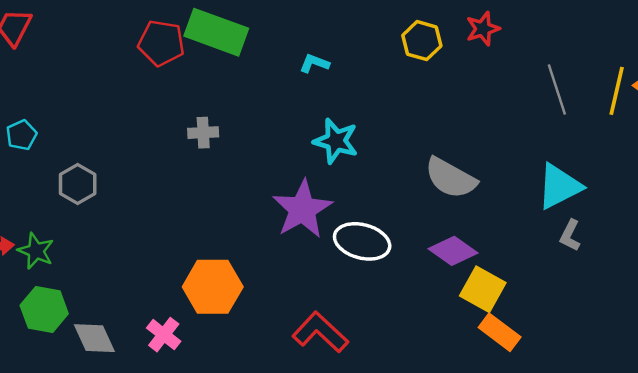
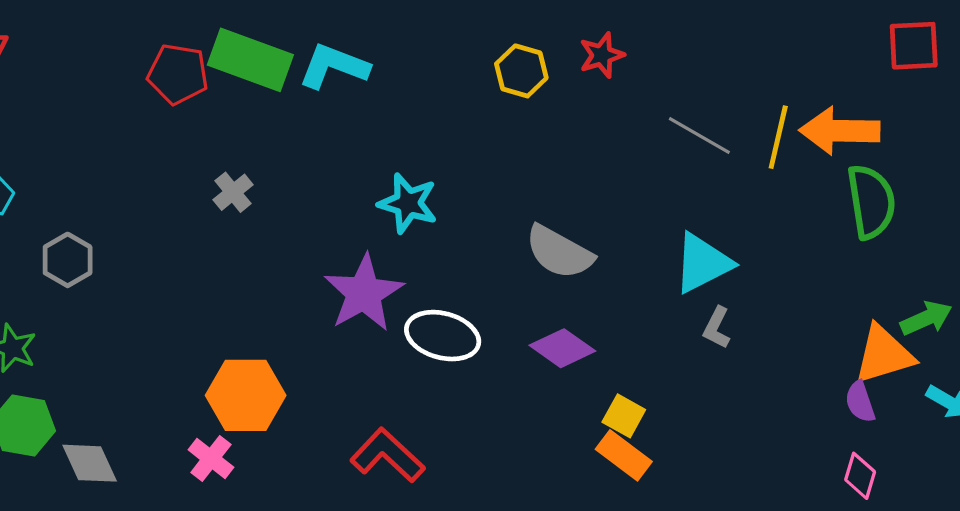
cyan L-shape: (314, 63) -> (334, 66), moved, size x1.8
gray line: (557, 90) -> (699, 136), turned -42
gray cross: (203, 133) -> (233, 192), turned -36
yellow square: (483, 289) -> (624, 416), moved, size x0.7
pink cross: (164, 335) -> (211, 459), moved

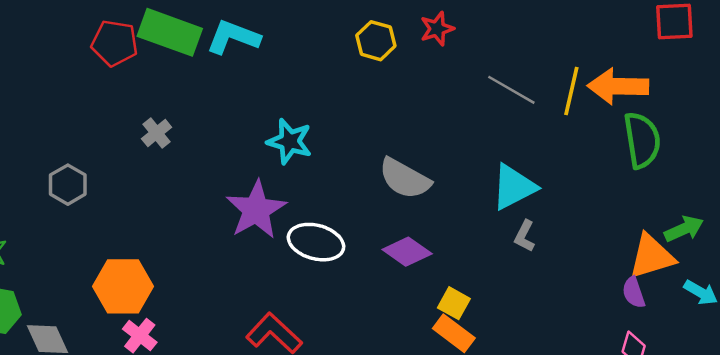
gray hexagon: (68, 260) -> (68, 185), moved
orange hexagon: (246, 395) -> (123, 286), moved

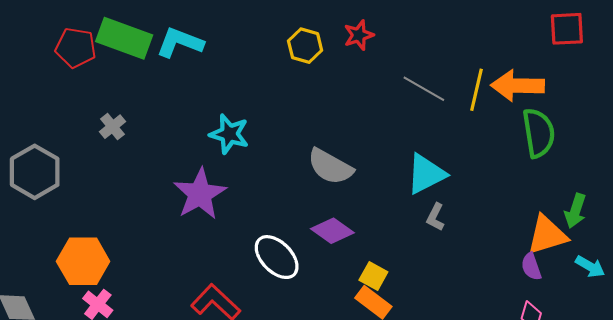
gray hexagon: (68, 185) -> (35, 172), size x1.5
green arrow: (684, 229) -> (575, 211), turned 132
white ellipse: (316, 242) -> (277, 257), moved, turned 30

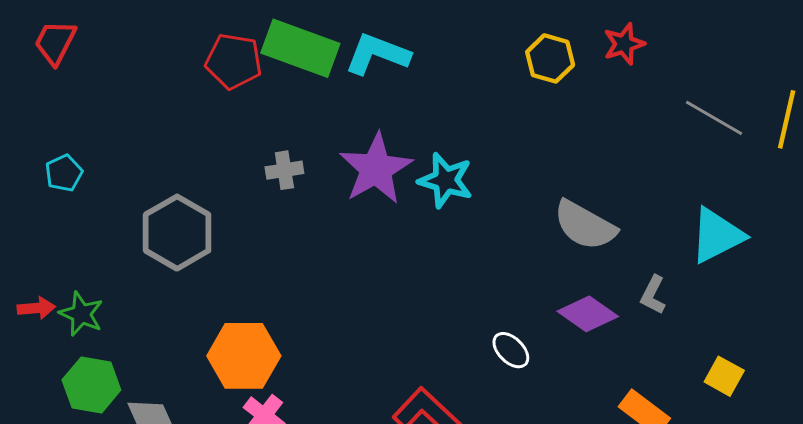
gray cross: (113, 127) -> (284, 170), turned 30
purple star: (200, 194) -> (376, 169), moved
gray L-shape: (435, 217) -> (653, 295), moved
white ellipse: (277, 257) -> (511, 350), size x0.6
yellow square: (373, 276) -> (724, 376), moved

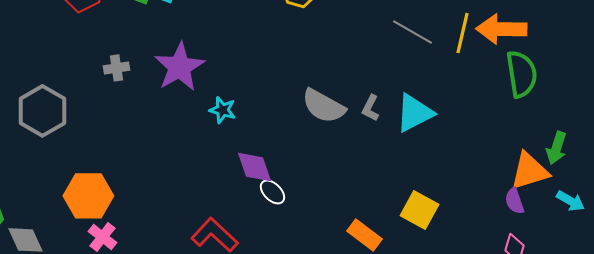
cyan star: (446, 180) -> (222, 110), moved, size x0.7
gray L-shape: (653, 295) -> (370, 108), moved
purple diamond: (588, 314) -> (254, 167), moved, turned 36
yellow square: (724, 376) -> (419, 210), size x1.4

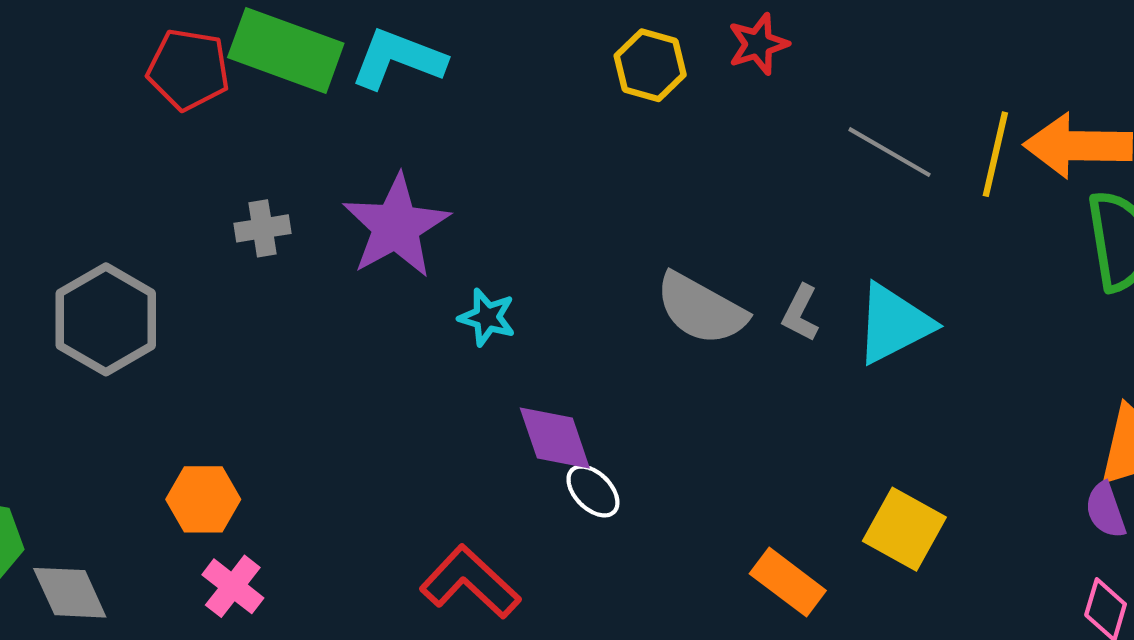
orange hexagon: (88, 196) -> (203, 499), size x0.7

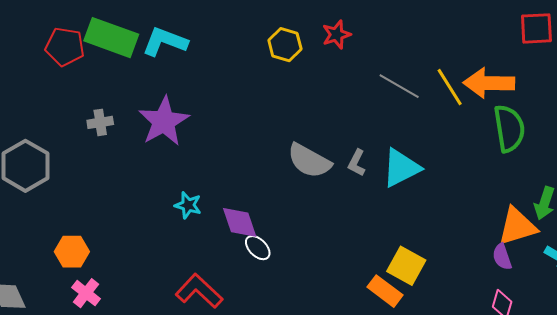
yellow line: (995, 154) -> (450, 87), turned -45
cyan star: (487, 317) -> (188, 205), moved
orange rectangle: (788, 582) -> (385, 291), moved

